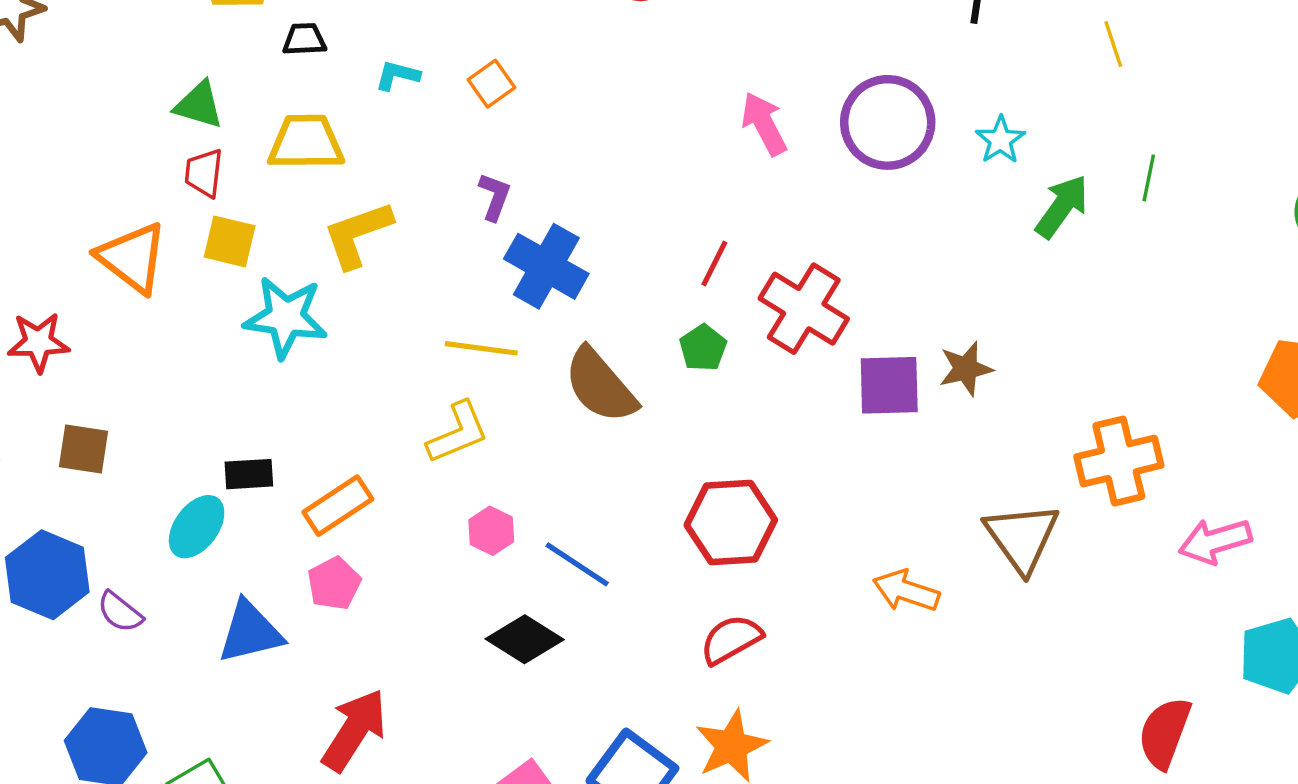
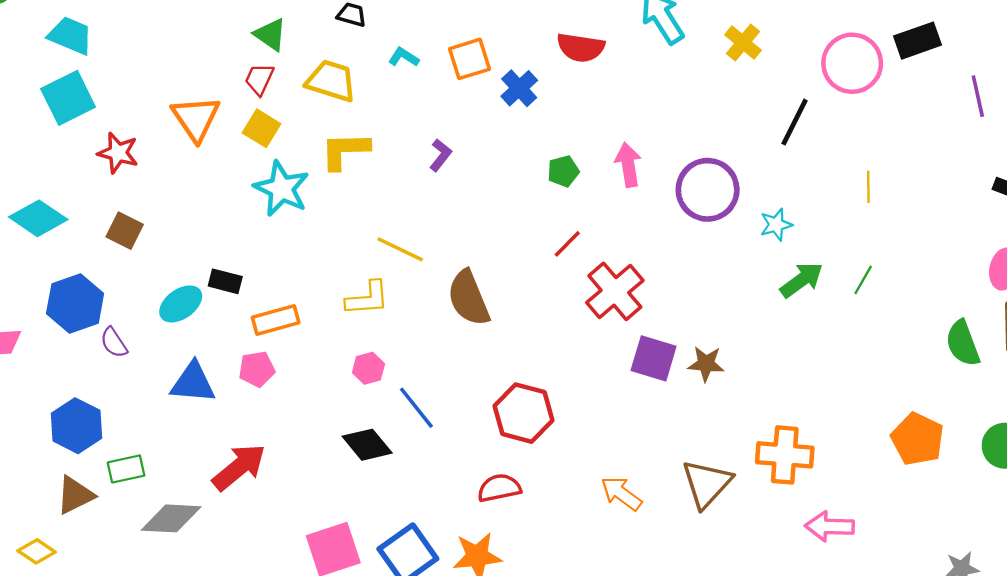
orange square: (492, 84) -> (470, 59), moved, size x1.4
blue cross: (546, 266) -> (519, 88), moved, size x0.7
green pentagon: (703, 348) -> (563, 171), moved

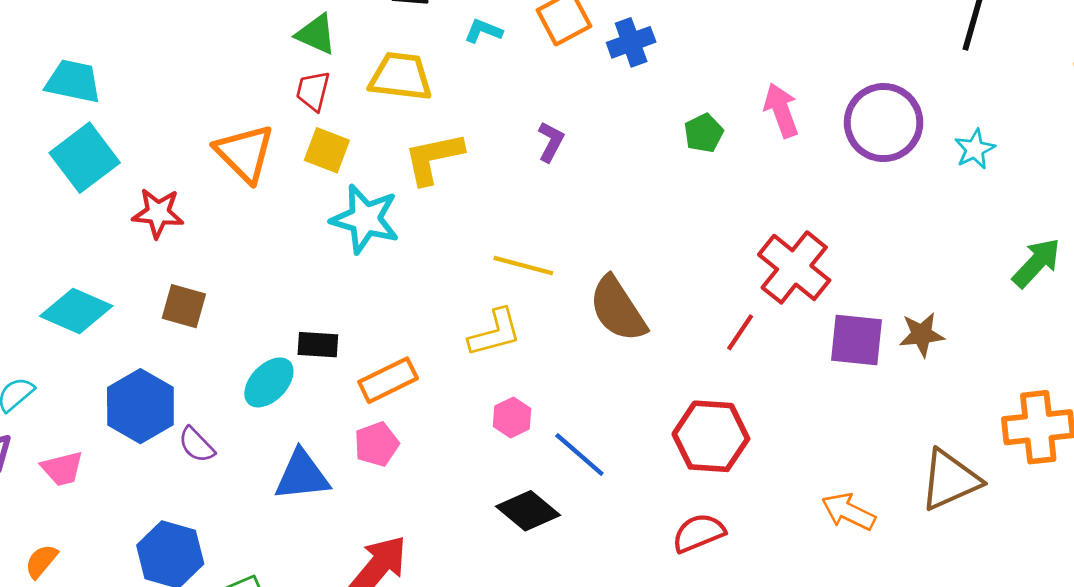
blue cross: (519, 88) -> (631, 42), turned 33
red line: (567, 244) -> (740, 332), moved
green arrow: (802, 280) -> (1037, 263), moved
brown triangle: (707, 484) -> (950, 480), turned 34

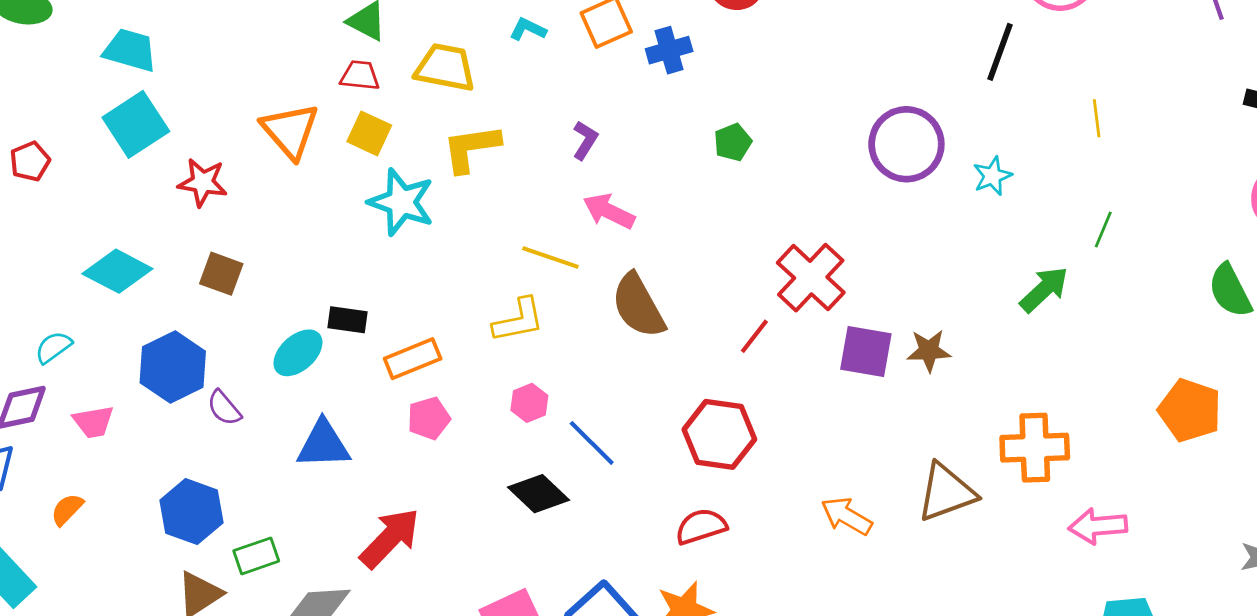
red trapezoid: (313, 91) -> (360, 76), turned 78
pink arrow: (781, 110) -> (609, 211), moved, turned -48
pink pentagon: (376, 444) -> (429, 418), moved

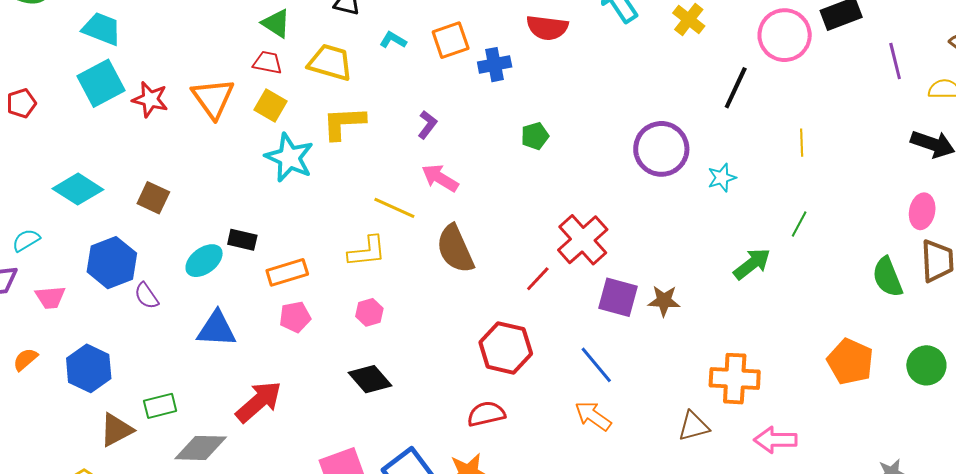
red star: (203, 182) -> (150, 99), moved
blue line: (592, 443) -> (596, 365), moved
brown triangle: (946, 492) -> (694, 426), moved, size x0.7
blue hexagon: (191, 512) -> (89, 368), moved

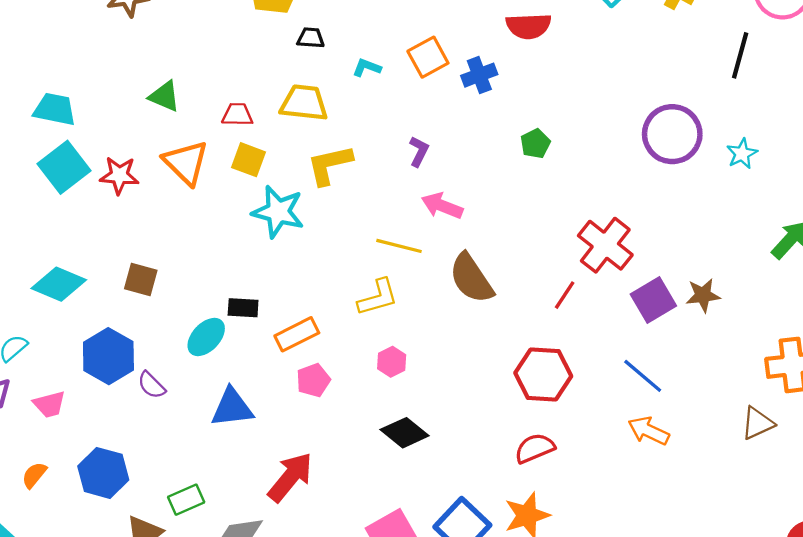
green triangle: (276, 23) -> (164, 96), moved
purple square: (618, 297) -> (653, 300), turned -36

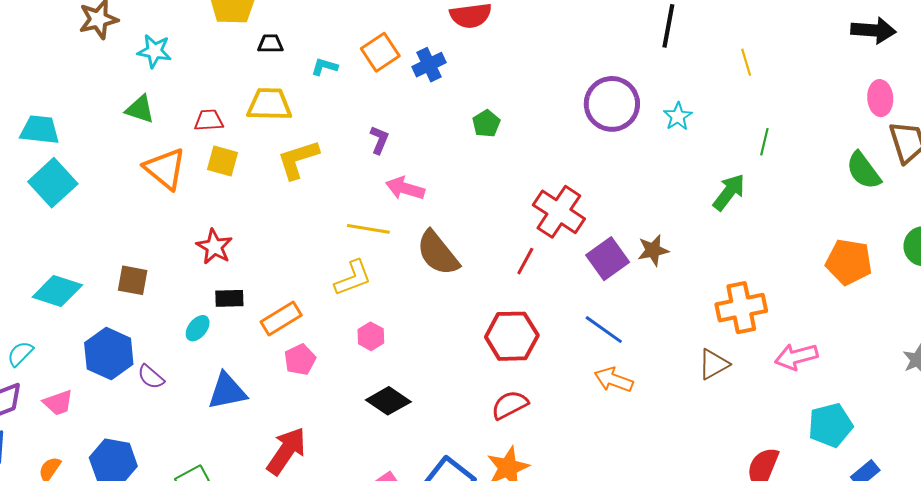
red star: (119, 175) -> (214, 247), moved, turned 30
cyan star: (278, 212) -> (154, 51), moved, size x0.7
cyan ellipse: (206, 337) -> (198, 328), size x0.7

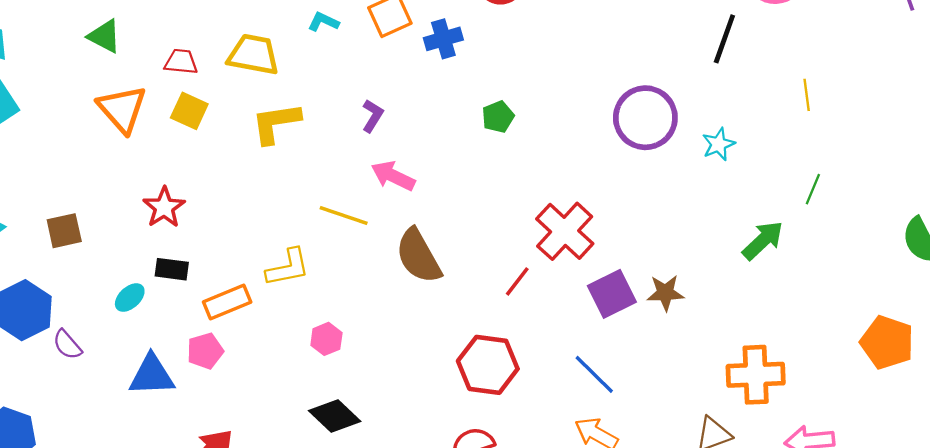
yellow L-shape: (353, 278) -> (288, 268), moved
brown square: (133, 280) -> (64, 231), turned -32
pink pentagon: (300, 360) -> (205, 351), moved

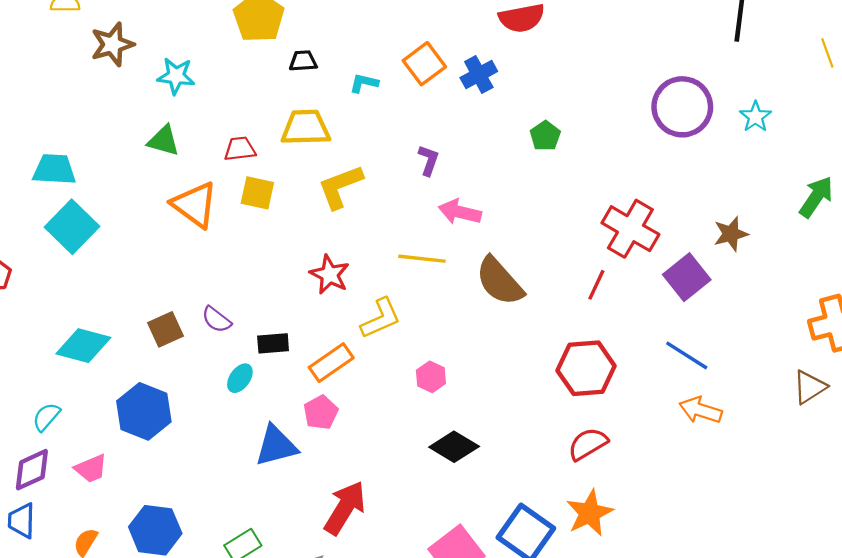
red star: (164, 207) -> (330, 275), moved
brown star: (665, 293) -> (731, 234), moved
purple semicircle: (67, 345) -> (216, 320), moved

